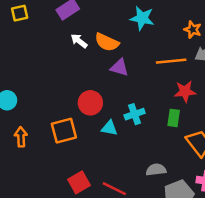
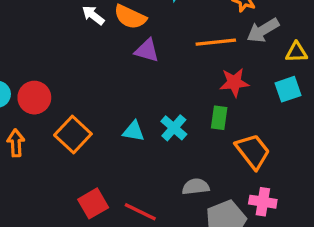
red circle: (90, 103) -> (34, 98), moved
cyan cross: (135, 114) -> (174, 128), moved, turned -30
orange square: (64, 131) -> (73, 135), turned -32

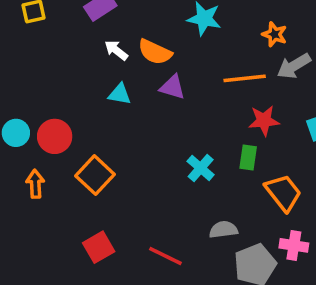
cyan triangle: (133, 131) -> (120, 94), moved
red square: (93, 203) -> (99, 247), moved

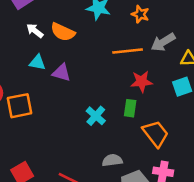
orange star: (274, 34) -> (140, 14), moved
purple triangle: (172, 87) -> (61, 73), moved
orange square: (95, 175) -> (20, 106), moved, turned 36

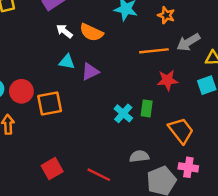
purple triangle: (61, 73) -> (90, 72), turned -42
green rectangle: (130, 108) -> (147, 108), moved

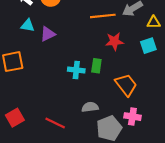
cyan cross: (123, 113) -> (76, 70), turned -35

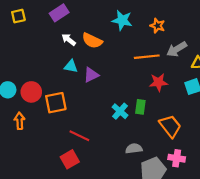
cyan cross: (76, 70) -> (120, 111), turned 35
red square: (15, 118) -> (70, 159), moved
red line: (55, 123) -> (79, 136), moved

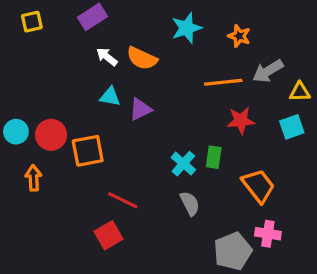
cyan star: (122, 20) -> (187, 28), turned -30
gray semicircle: (134, 149) -> (190, 203), moved, turned 70

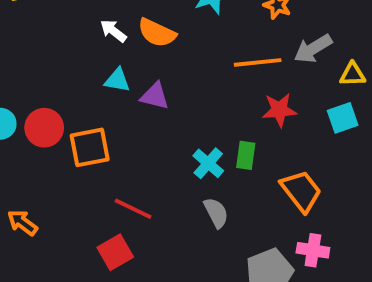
purple triangle: (140, 109) -> (155, 96), turned 40
orange arrow: (33, 178) -> (22, 223), moved, turned -50

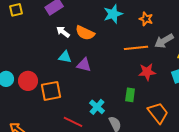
cyan cross: (208, 163) -> (97, 107), moved

